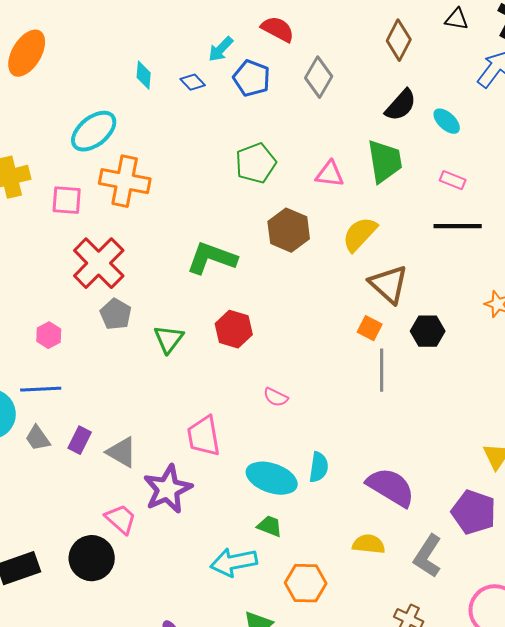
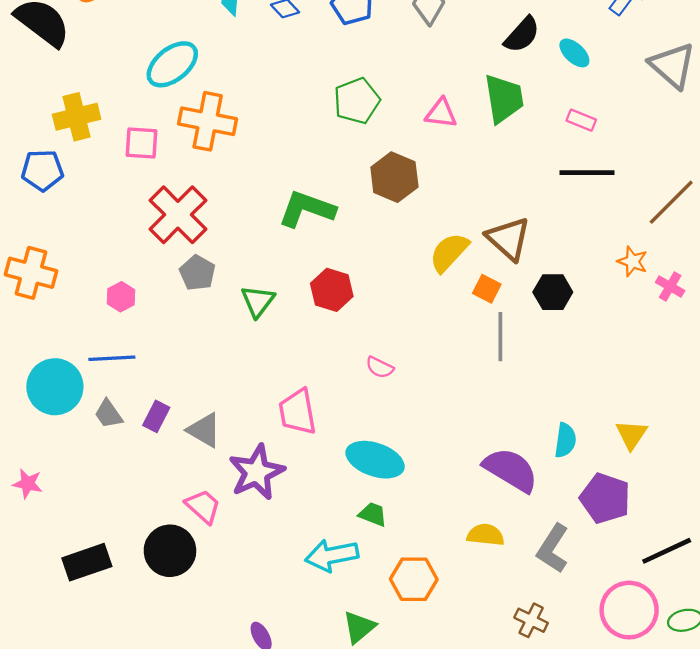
yellow semicircle: (360, 234) -> (449, 252), moved
cyan semicircle: (319, 467) -> (565, 440), moved

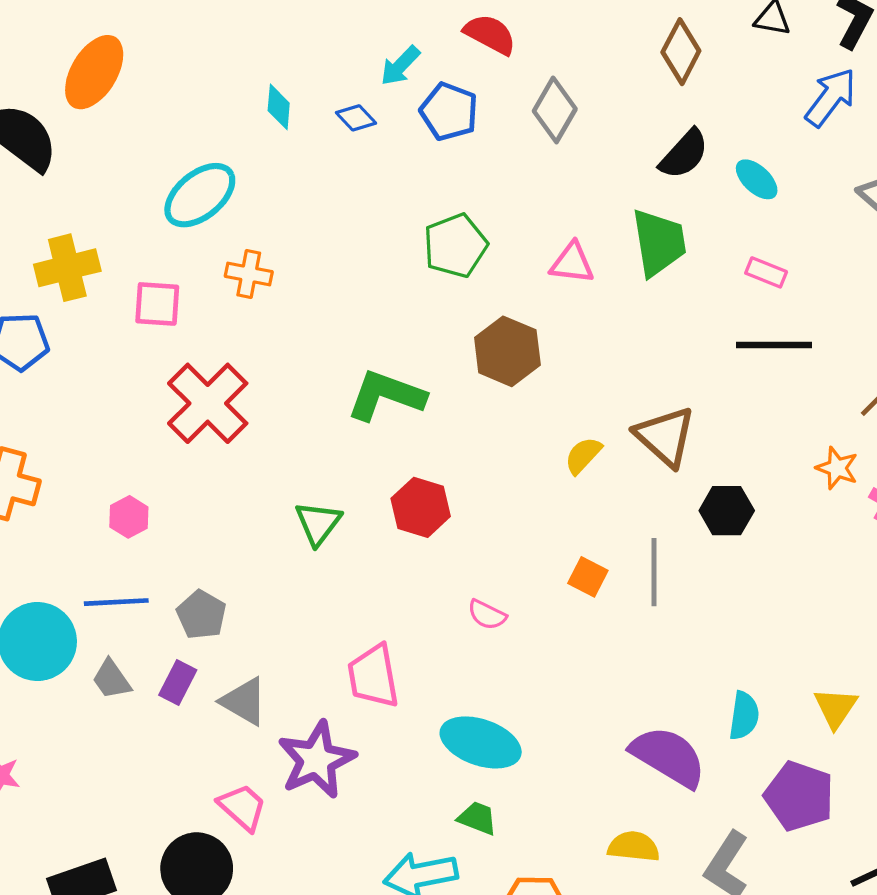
orange cross: (208, 121) -> (249, 274), size x0.6
yellow semicircle: (449, 252) -> (583, 455), size x0.7
gray pentagon: (197, 273) -> (201, 615), moved
orange square: (487, 289) -> (588, 577), moved

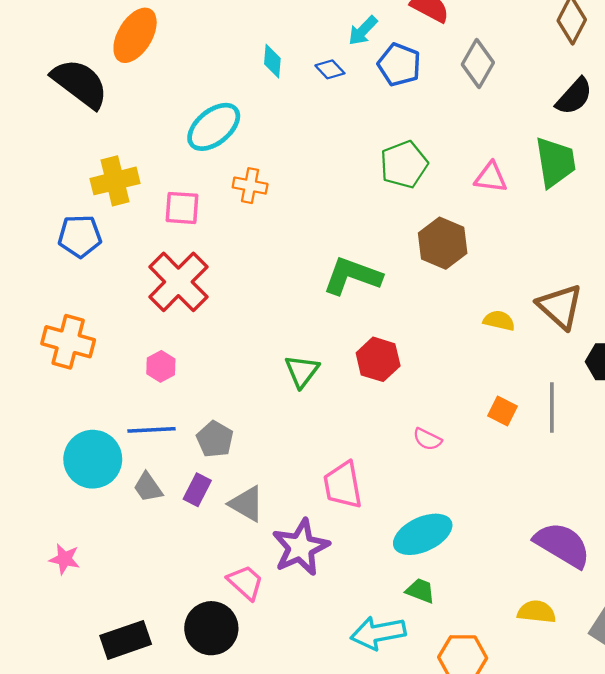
red cross: (208, 403) -> (178, 282), moved
yellow semicircle: (583, 455) -> (499, 321), turned 60
cyan ellipse: (481, 742) -> (423, 534), turned -44

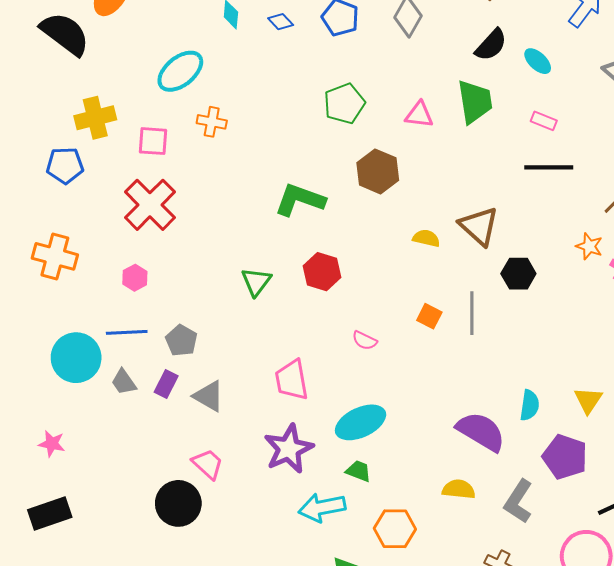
purple star: (301, 547) -> (289, 449), moved
black rectangle: (126, 640) -> (50, 514), moved

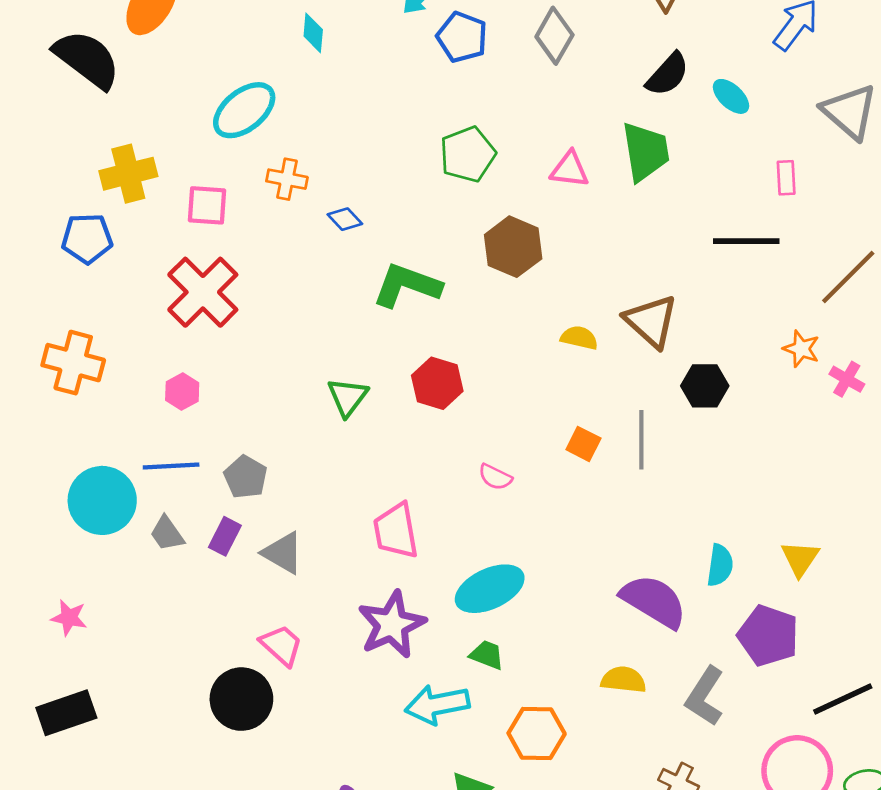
blue diamond: (281, 22) -> (345, 219), moved
pink rectangle: (544, 121) -> (786, 178), moved, turned 65

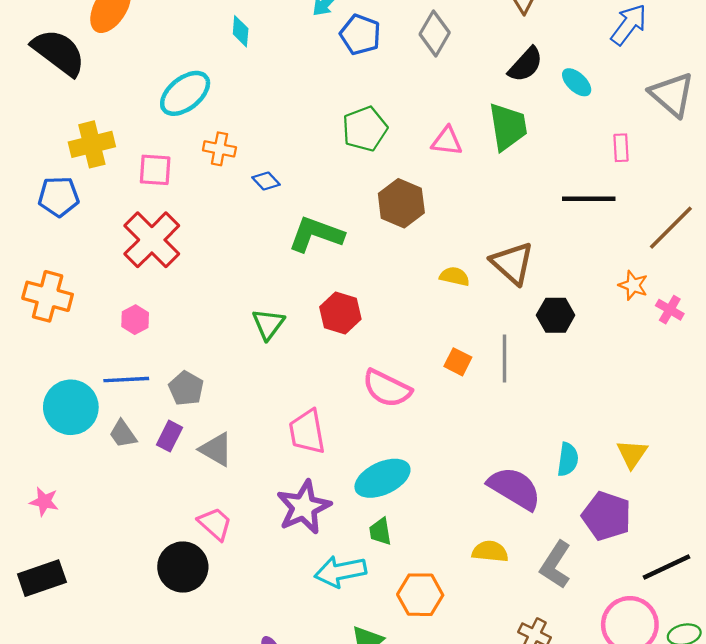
pink semicircle: (495, 477) -> (387, 388), size x1.8
green trapezoid: (487, 655) -> (380, 532), turned -120

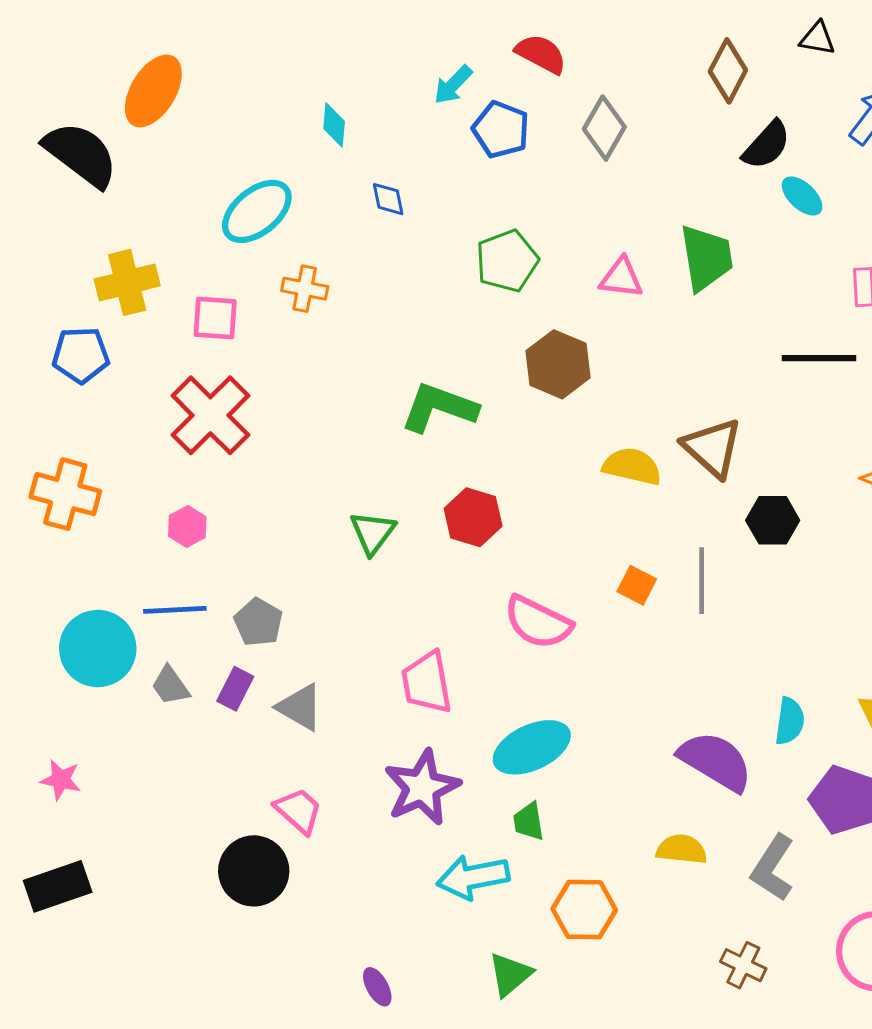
black semicircle: (526, 65) -> (767, 145), moved
blue diamond: (266, 181) -> (388, 199), moved, turned 32
yellow semicircle: (455, 276) -> (632, 466), size x1.4

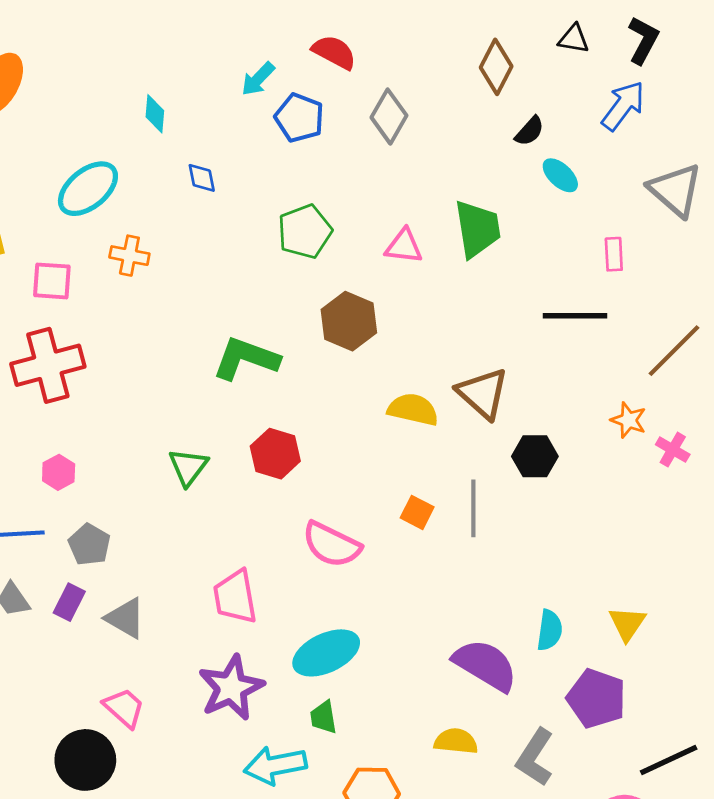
black semicircle: (767, 145) -> (530, 131), size x0.7
red cross: (210, 415) -> (48, 365), turned 30
pink hexagon: (187, 527) -> (59, 472), moved

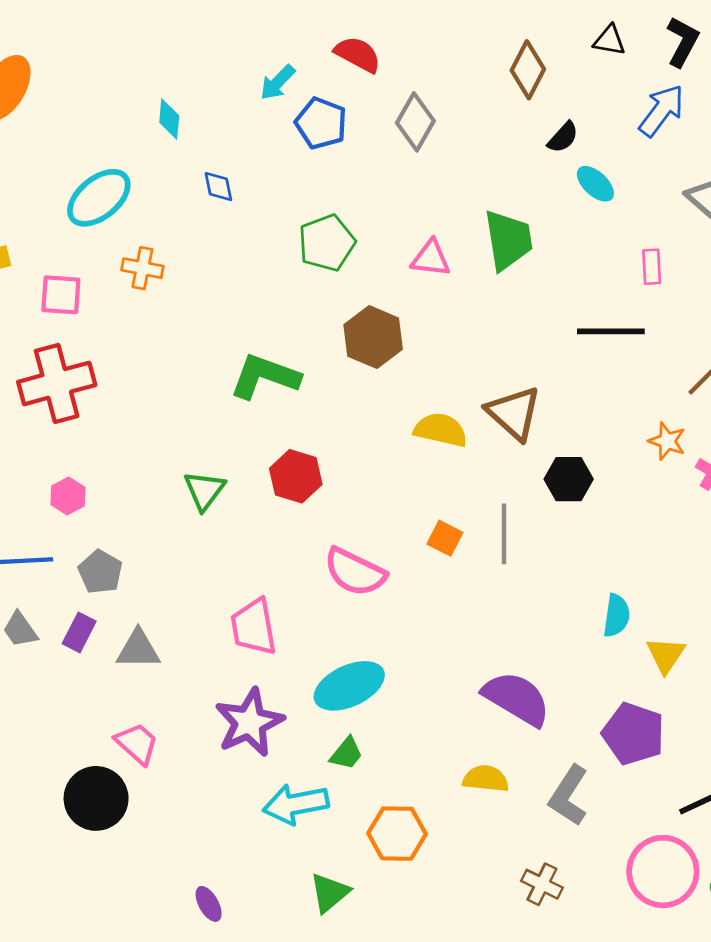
gray triangle: (125, 618) -> (138, 649), turned -30
cyan semicircle: (550, 630) -> (616, 616), moved
green trapezoid: (323, 717) -> (346, 753), turned -132

